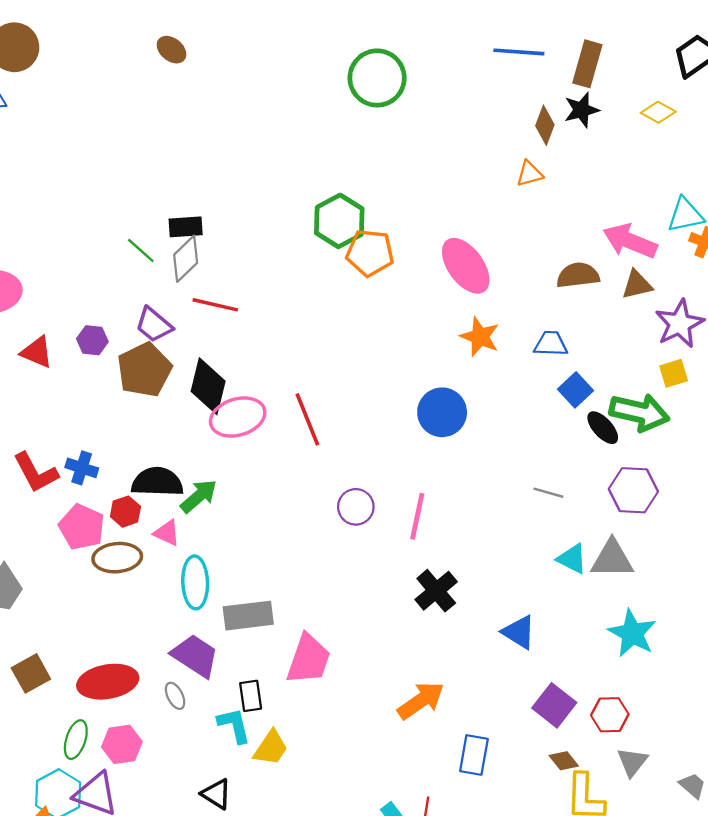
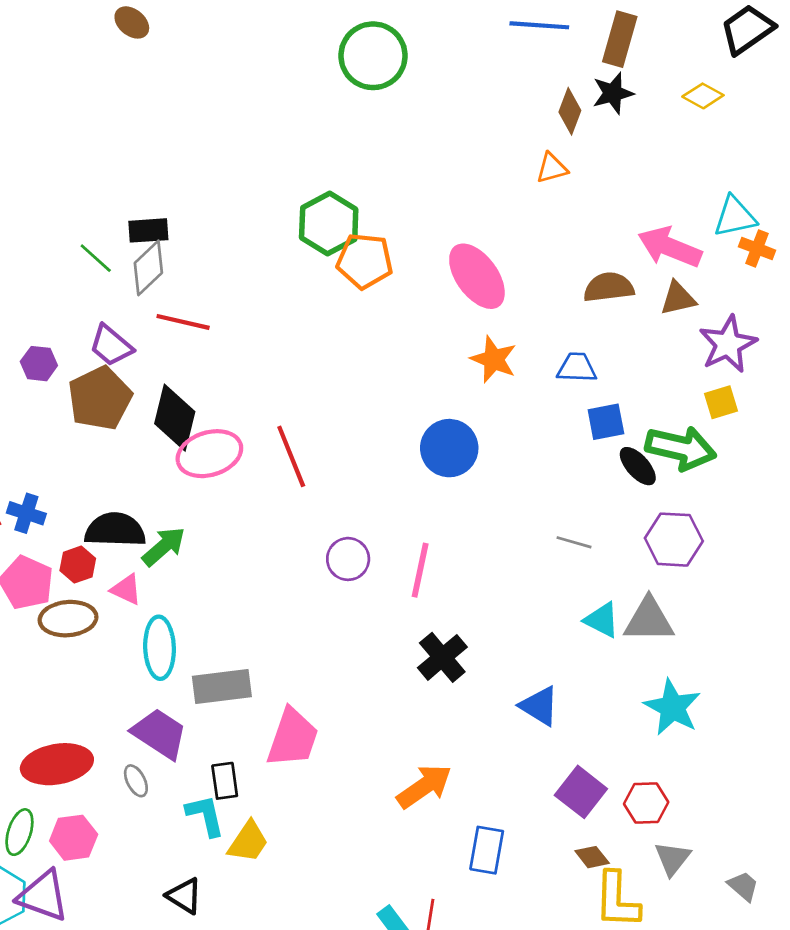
blue square: (576, 390) -> (606, 422), turned 32

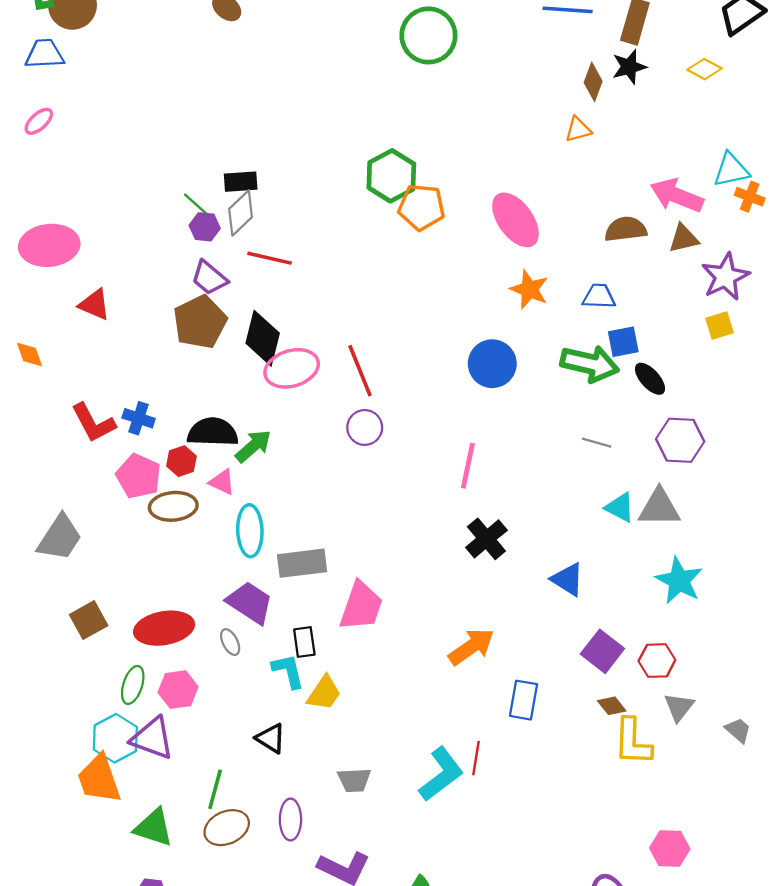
purple hexagon: (39, 364) -> (205, 227), moved
green arrow: (681, 448) -> (590, 364), moved
purple circle: (348, 559) -> (365, 427), moved

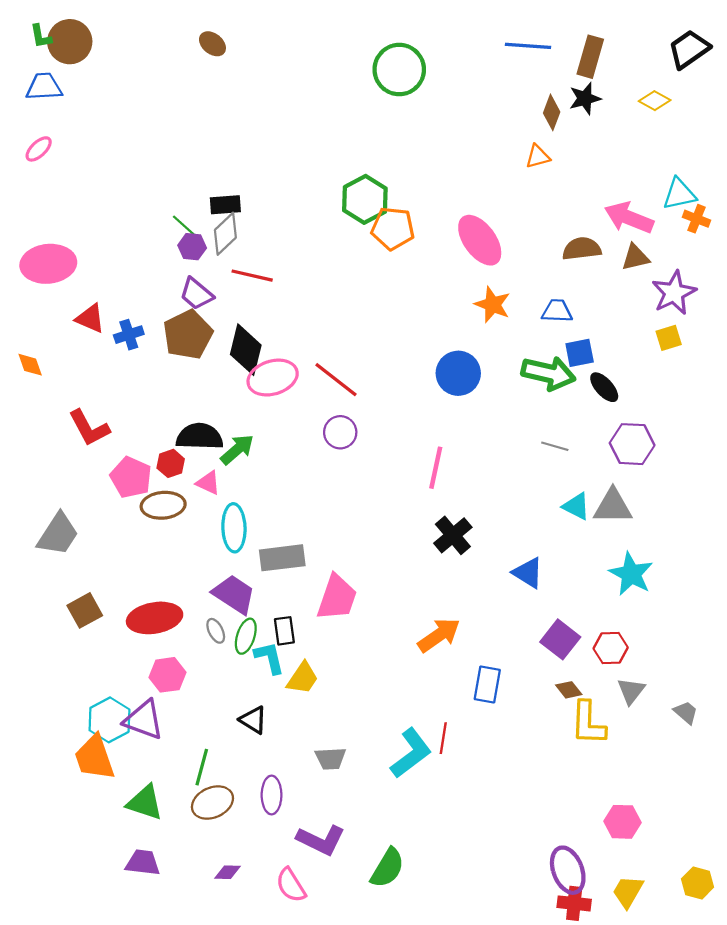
red line: (360, 371) -> (336, 380), turned -30
blue cross: (139, 418) -> (129, 335), moved, turned -36
green ellipse: (133, 685) -> (246, 636), moved

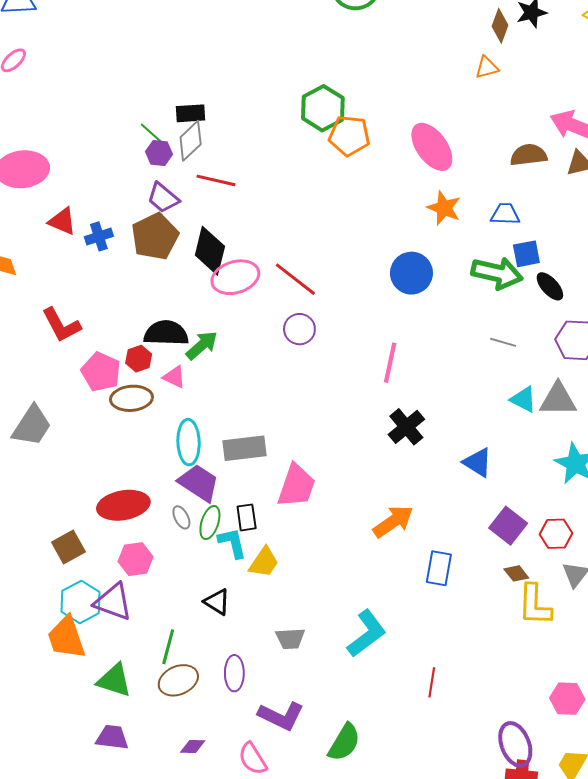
cyan ellipse: (234, 528) -> (189, 442), moved
brown square: (85, 610) -> (68, 547), moved
red line: (443, 738) -> (432, 682), moved

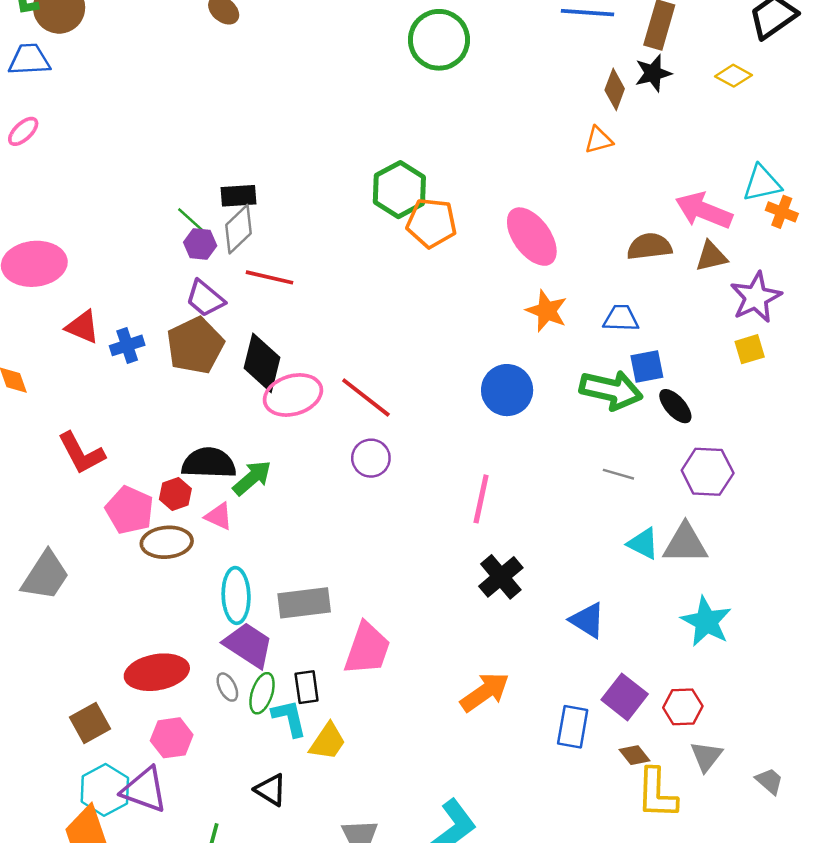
blue rectangle: (439, 568) -> (573, 727), moved

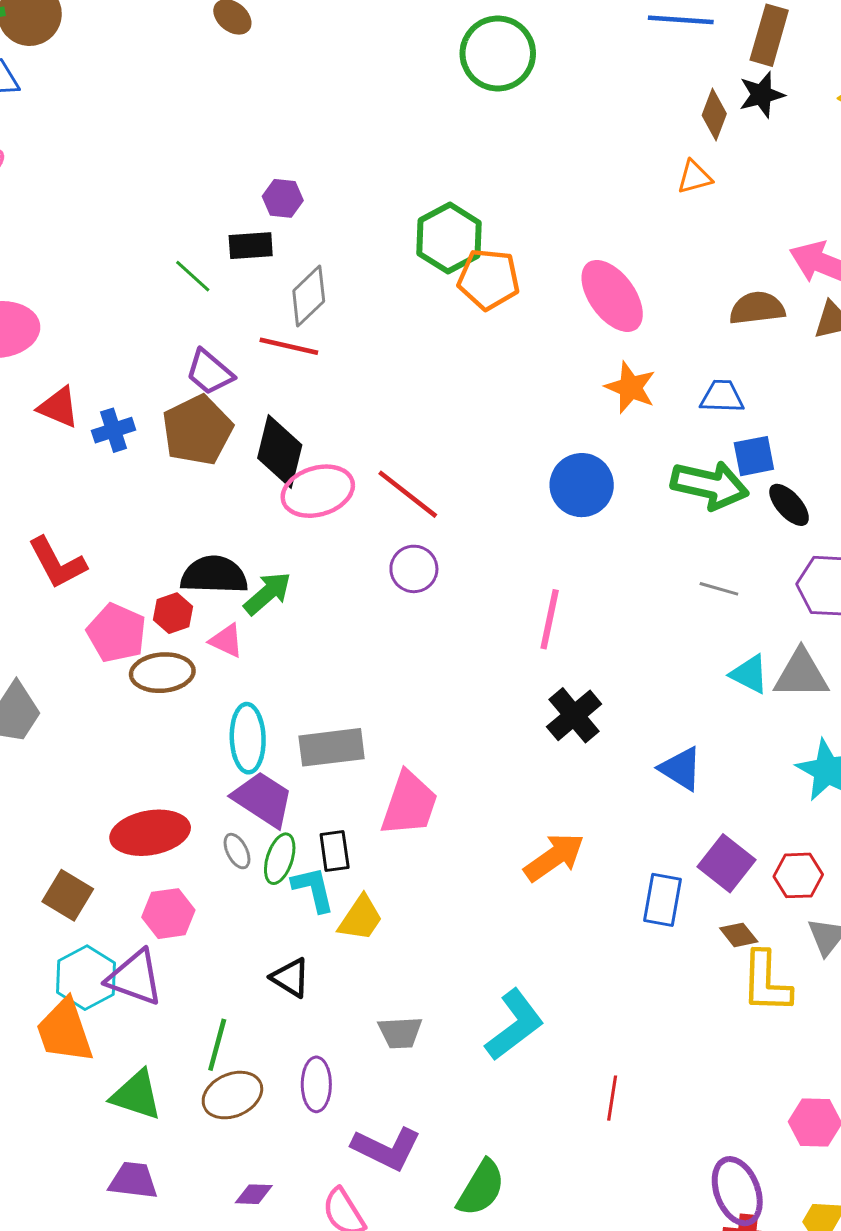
gray diamond: (238, 229) -> (309, 296), moved
purple hexagon: (200, 244) -> (283, 198), moved
brown square: (90, 723) -> (68, 895), turned -30

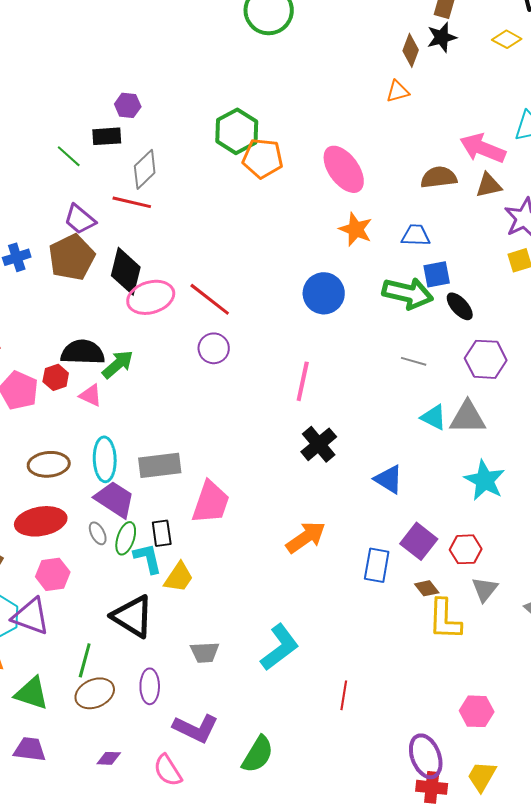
brown ellipse: (162, 673) -> (49, 464), moved
black triangle: (290, 978) -> (133, 616), size x1.6

